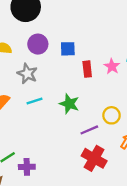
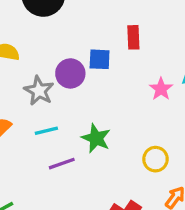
purple circle: (38, 44) -> (70, 73), moved
red rectangle: (87, 69) -> (133, 37), moved
purple line: (89, 130) -> (62, 164), moved

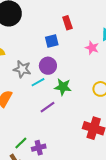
purple circle: (70, 73) -> (48, 66), moved
cyan line: (46, 131) -> (38, 82), moved

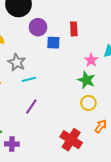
purple circle: (48, 66) -> (38, 27), moved
green star: (63, 87) -> (86, 80), moved
purple line: (47, 107) -> (31, 107), turned -35

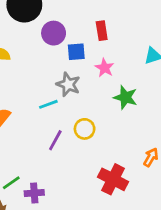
pink star: (91, 60) -> (105, 68), moved
gray star: (17, 62) -> (68, 84), moved
yellow circle: (88, 103) -> (85, 129), moved

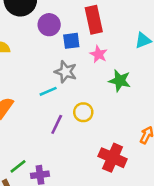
red rectangle: (102, 31) -> (94, 20), size x1.5

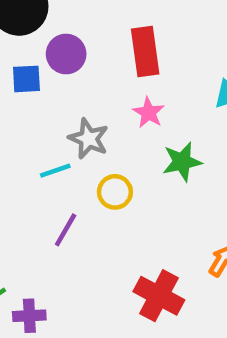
blue square: (71, 41) -> (26, 79), moved
green star: (120, 81) -> (182, 162), turned -30
yellow circle: (83, 112) -> (115, 192), moved

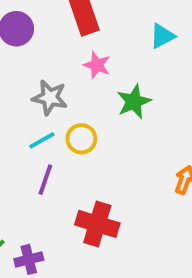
cyan line: (55, 171) -> (42, 140), moved
red cross: (159, 296) -> (97, 224), moved

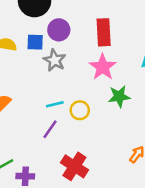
pink star: (97, 65) -> (103, 67), size x1.5
gray star: (50, 98) -> (55, 60), moved

